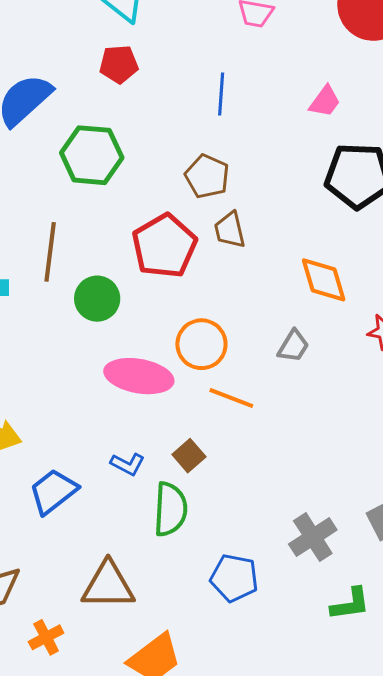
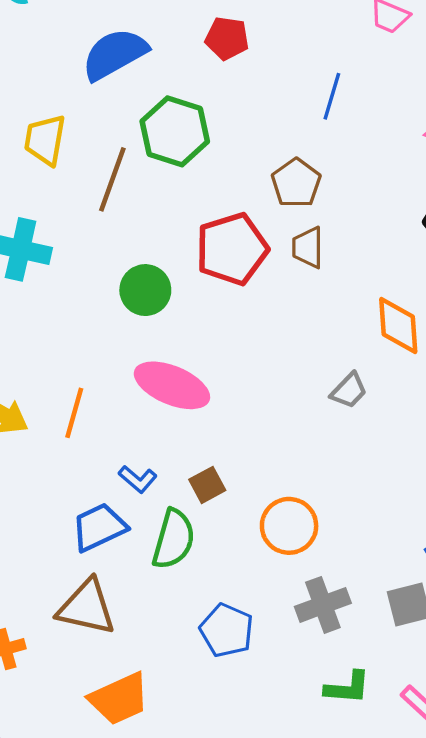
brown line: (50, 252) -> (112, 179), moved
orange circle: (201, 344) -> (289, 526), moved
orange line: (231, 398) -> (74, 413), moved, turned 72
blue trapezoid: (53, 491) -> (99, 527), moved

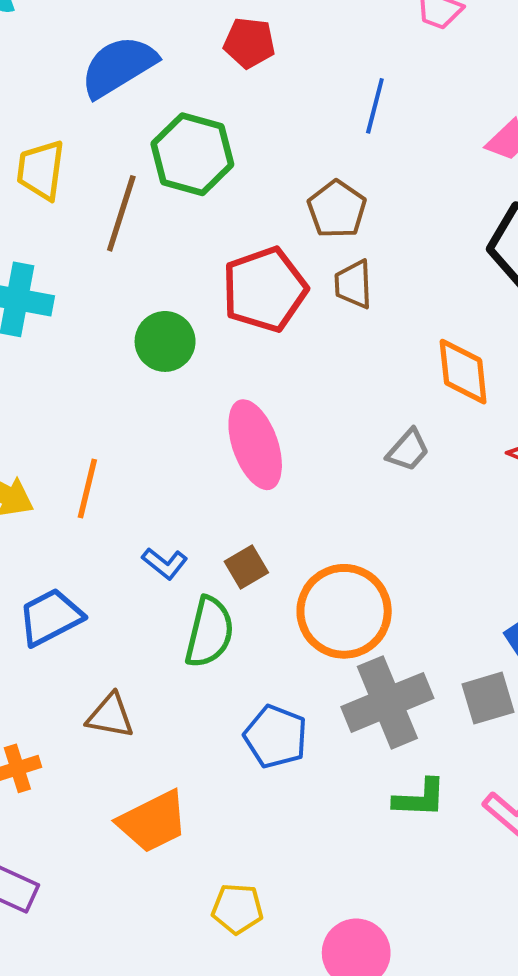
pink ellipse: (172, 385) -> (255, 445), moved, turned 50
orange circle: (289, 526) -> (344, 611), size x1.4
blue trapezoid: (99, 527) -> (50, 617), moved
gray cross: (323, 605) -> (387, 702), size x1.4
brown triangle: (87, 607) -> (110, 716), size x0.7

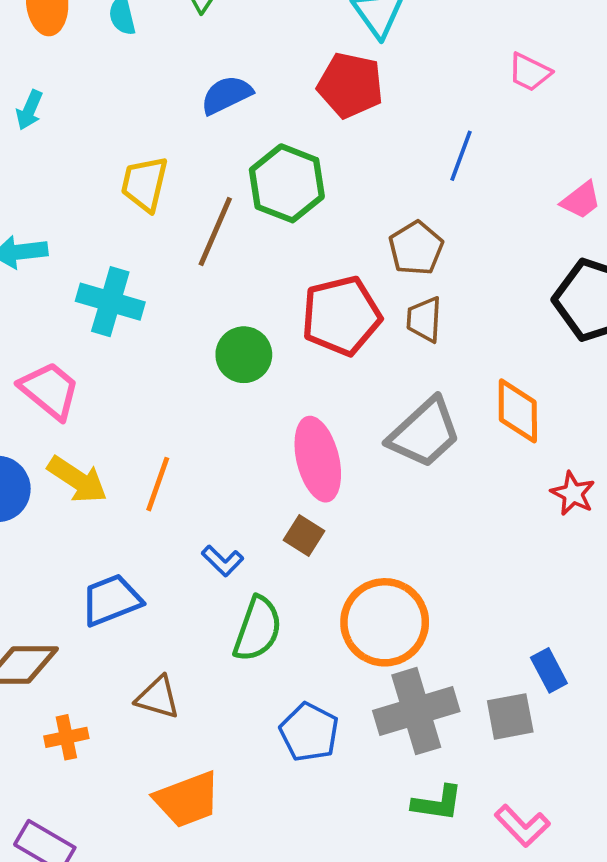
red pentagon: (249, 43) -> (350, 85), size x1.4
blue semicircle: (118, 66) -> (226, 95), size x0.7
gray trapezoid: (408, 450) -> (424, 433), moved, size x1.8
brown square: (246, 567) -> (304, 535), moved, turned -33

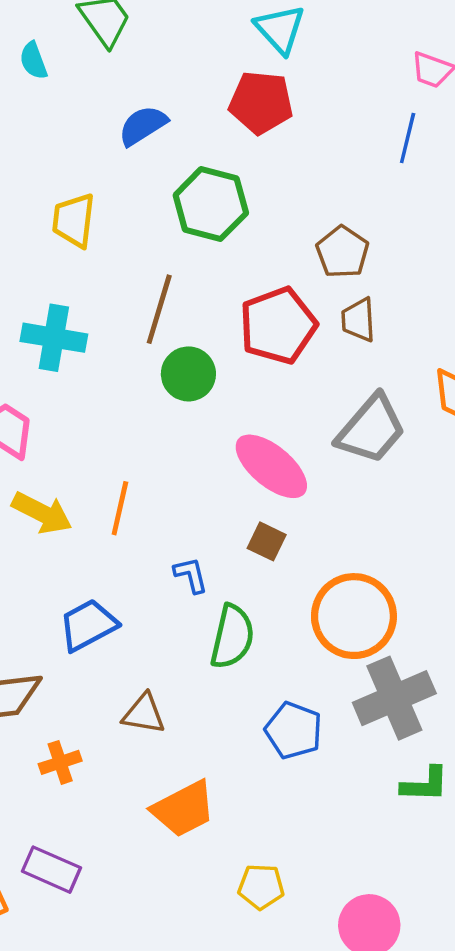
blue line: (461, 156) -> (408, 138), moved
brown line: (215, 232) -> (159, 309), moved
pink ellipse: (318, 459) -> (271, 466), turned -30
blue L-shape: (223, 561) -> (191, 575), turned -141

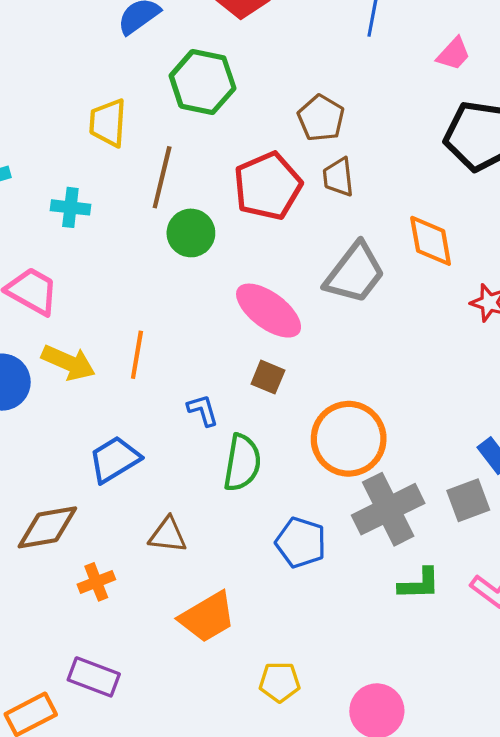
yellow trapezoid: (74, 220) -> (108, 123), moved
cyan cross: (54, 338) -> (70, 207), size x0.7

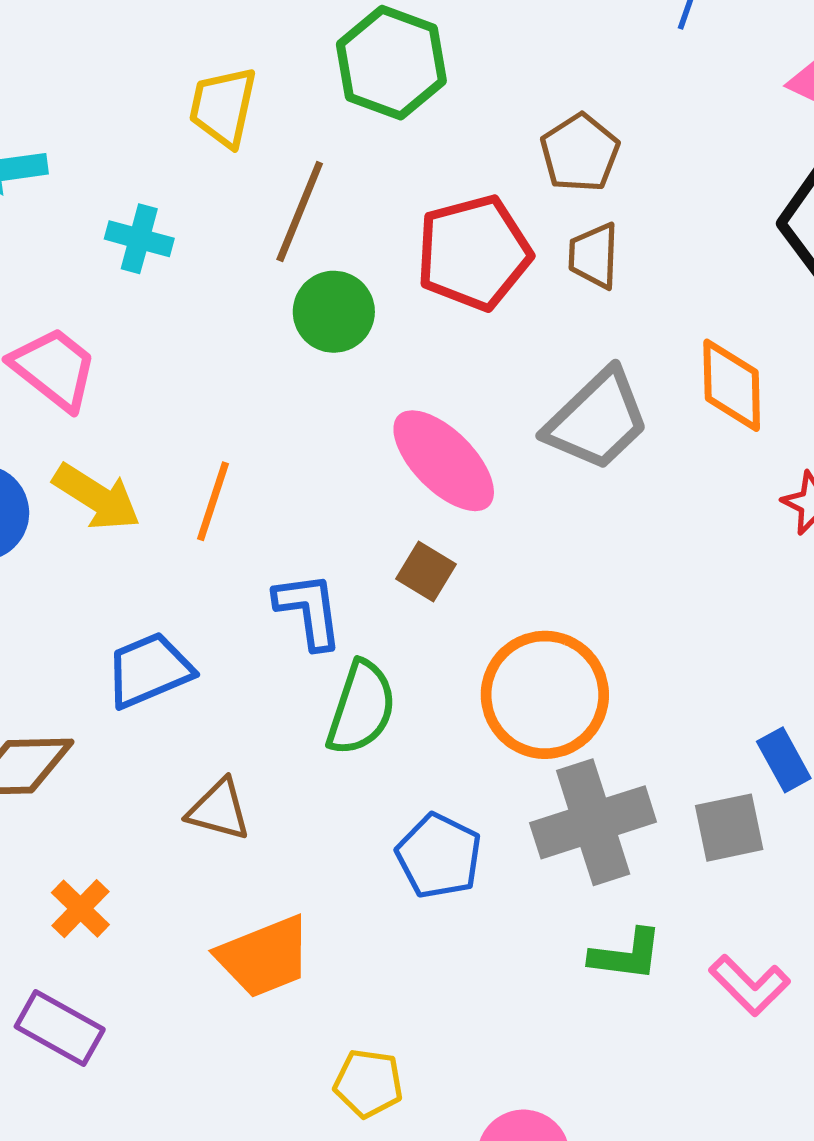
blue L-shape: (203, 410) -> (309, 610), size x1.4
orange cross: (96, 582) -> (80, 909), moved, turned -33

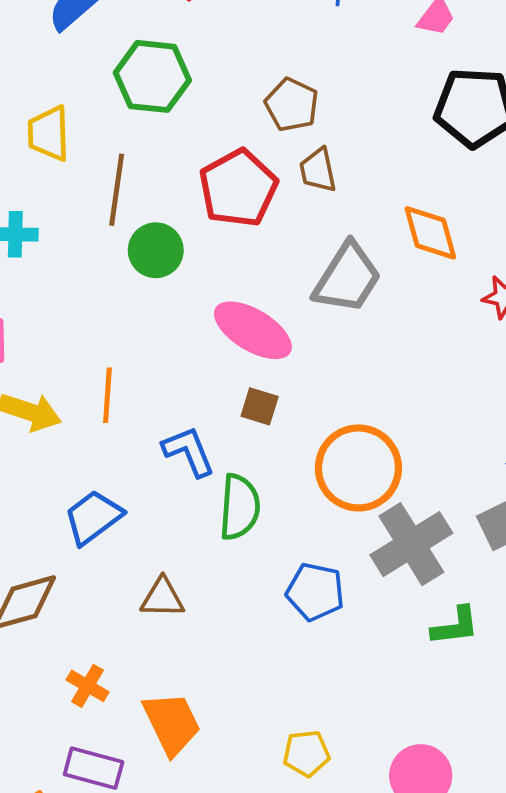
orange trapezoid: (264, 957) -> (172, 723), moved, turned -80

